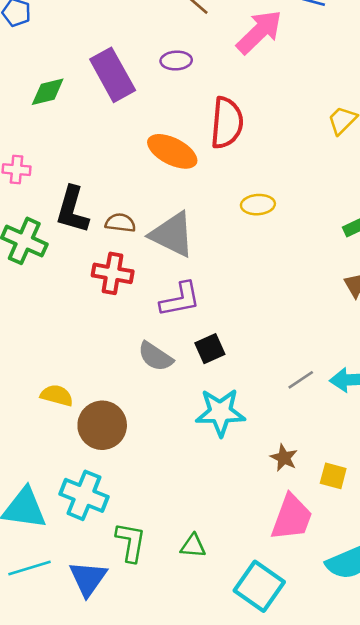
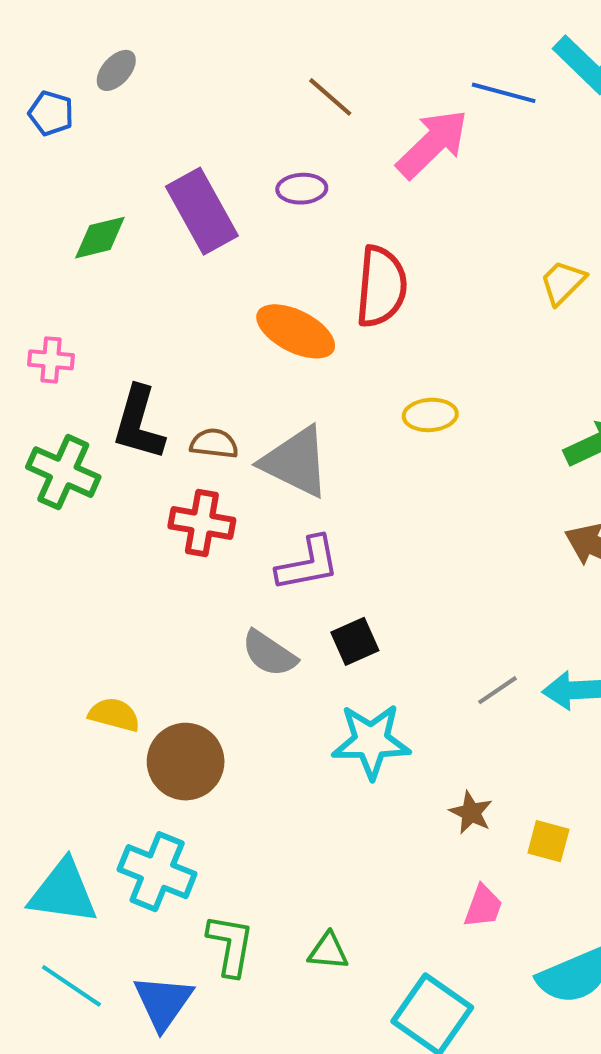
pink trapezoid: (292, 517) -> (483, 906), size x0.6
cyan line: (29, 568) -> (71, 986), turned 51

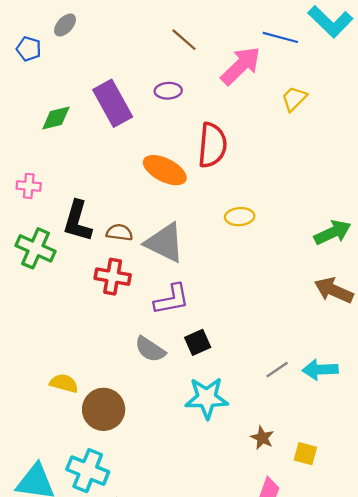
yellow trapezoid: (563, 282) -> (294, 99), moved

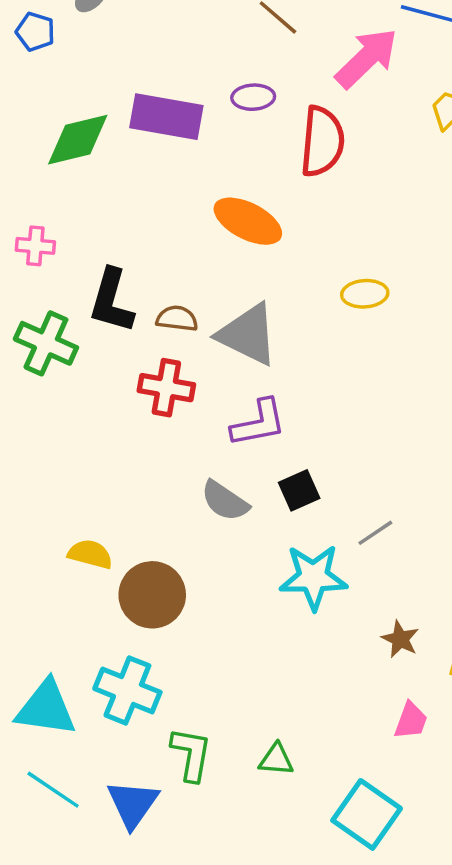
purple rectangle: (113, 103) -> (166, 117), turned -51
green diamond: (56, 118) -> (78, 140), size x1.4
red semicircle: (212, 145) -> (322, 141), moved
gray line: (277, 370) -> (375, 533), moved

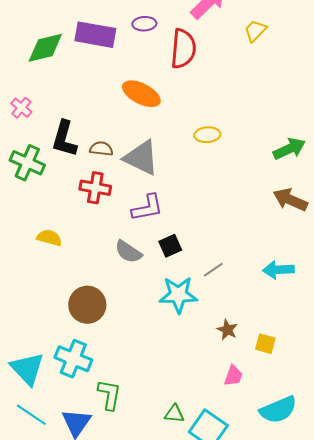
pink cross: (35, 246) -> (21, 108), turned 35
yellow semicircle: (90, 554) -> (49, 238), moved
cyan triangle: (46, 708) -> (27, 369), turned 39
green triangle: (276, 760) -> (174, 414), moved

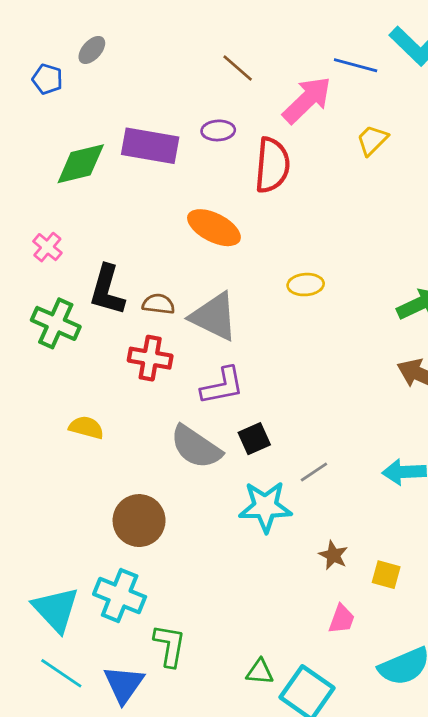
gray semicircle: (128, 252) -> (196, 447), size x1.4

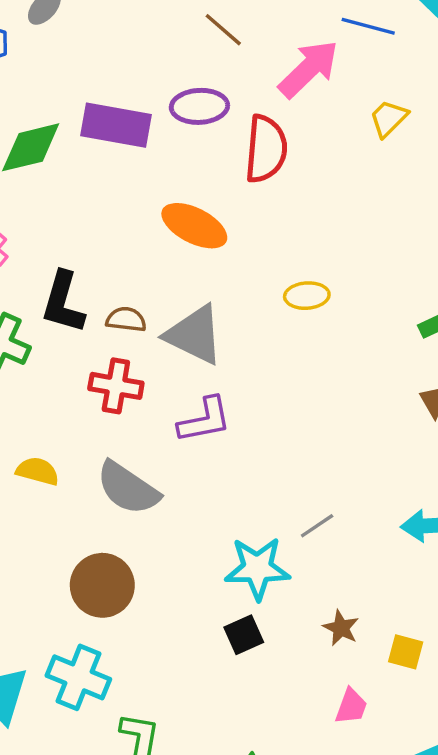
purple ellipse: (218, 130) -> (199, 106), size x1.4
black square: (254, 439) -> (244, 635), moved
gray semicircle: (196, 447) -> (128, 488), moved

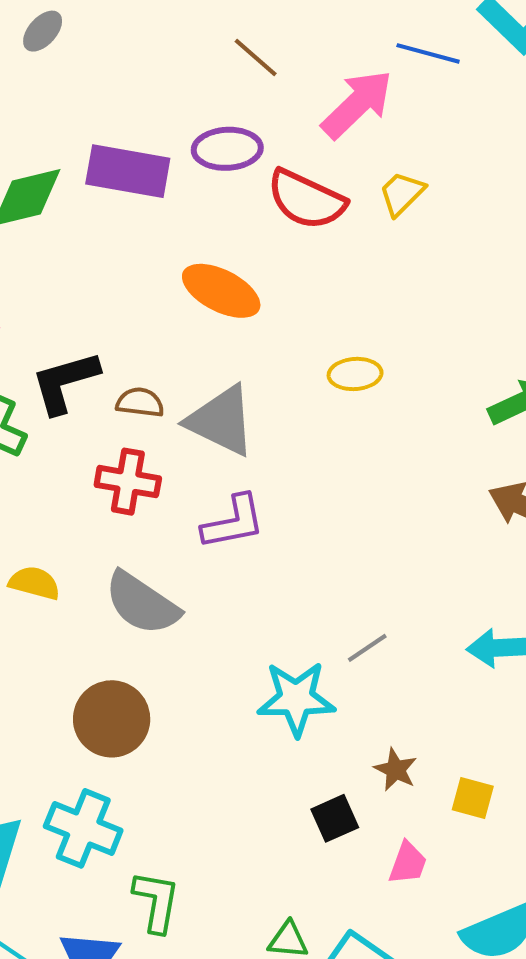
yellow trapezoid: (389, 118) -> (402, 193), moved
red semicircle: (266, 149) -> (306, 200), turned 110
black L-shape: (63, 302) -> (65, 382), turned 58
black square: (244, 635) -> (335, 818), moved

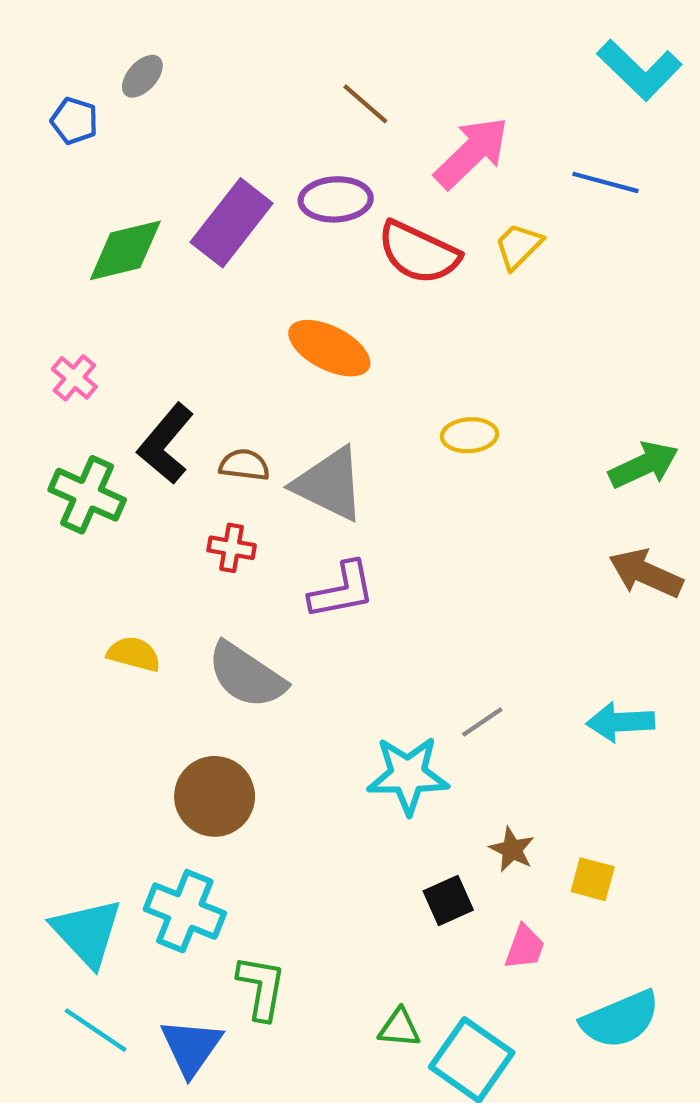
blue line: (428, 53) -> (605, 182), moved
purple rectangle: (128, 171) -> (232, 223), turned -62
black L-shape: (65, 382) -> (166, 444), turned -34
red cross: (128, 482) -> (232, 548), size x0.7

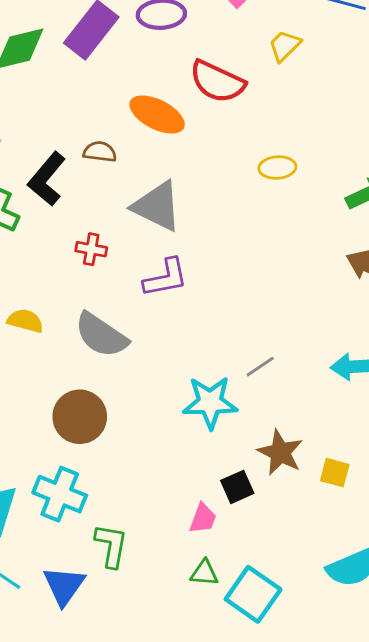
red semicircle: (419, 253) -> (217, 82), moved
yellow ellipse: (469, 435) -> (277, 168), moved
brown semicircle: (244, 465) -> (100, 152), moved
brown star: (512, 849) -> (280, 453), size x1.5
pink trapezoid: (525, 947) -> (203, 518), moved

